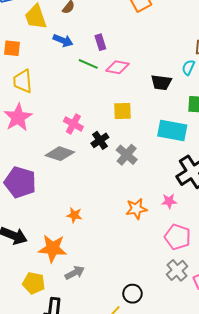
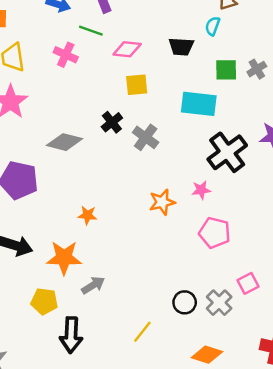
pink diamond: (117, 67) -> (127, 49), moved
pink cross: (73, 124) -> (66, 55), moved
gray cross: (177, 270) -> (219, 303), moved
black circle: (132, 294) -> (185, 302), moved

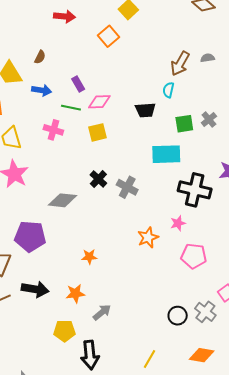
pink diamond: (127, 49) -> (99, 102), moved
yellow square: (137, 85) -> (98, 132), moved
black cross: (227, 152) -> (195, 190), turned -32
orange star: (64, 258) -> (75, 294), size x0.7
yellow line: (142, 332) -> (149, 359), moved

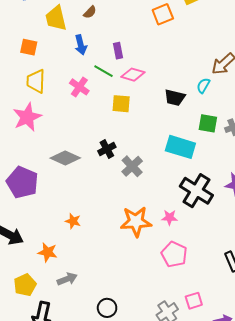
blue arrow: (42, 90) -> (81, 45), turned 48
orange star: (148, 237) -> (136, 222), size x1.4
black circle: (178, 316) -> (107, 308), moved
yellow pentagon: (64, 331) -> (25, 285), turned 30

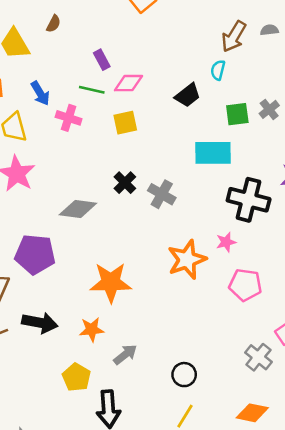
blue arrow: (81, 45) -> (40, 93), moved
black trapezoid: (175, 98) -> (188, 95), turned -35
orange star: (73, 221) -> (111, 282), size x2.0

